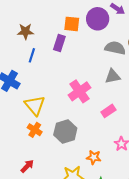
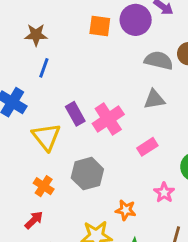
purple rectangle: (59, 43) -> (75, 114), moved, turned -49
orange cross: (35, 130) -> (44, 186), moved

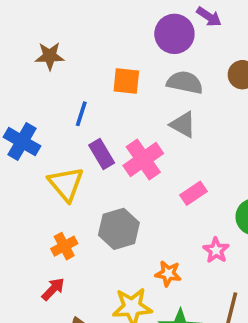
orange square: (100, 26) -> (126, 81), moved
gray semicircle: (159, 60) -> (185, 82), moved
blue line: (44, 68) -> (81, 114), moved
gray triangle: (154, 99) -> (183, 124), moved, turned 40
orange cross: (44, 186) -> (64, 246), turned 30

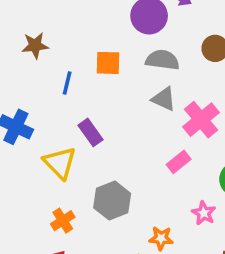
blue line: (81, 114) -> (67, 83), moved
pink cross: (143, 160) -> (201, 120), moved

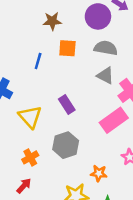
brown star: (35, 45) -> (52, 21), moved
purple rectangle: (91, 132) -> (67, 104), moved
pink rectangle: (179, 162) -> (114, 120), size x1.6

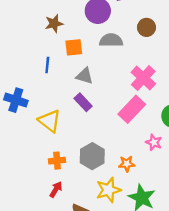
gray triangle: (105, 76) -> (84, 76), moved
gray hexagon: (66, 145) -> (92, 156), moved
orange cross: (30, 157) -> (57, 161), turned 35

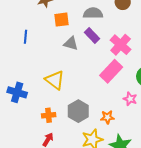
blue line: (47, 65) -> (26, 37), moved
blue cross: (16, 100) -> (17, 92), moved
purple rectangle: (83, 102) -> (92, 36), moved
yellow triangle: (50, 121) -> (55, 80), moved

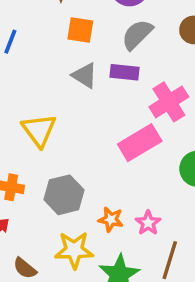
gray semicircle: (93, 13) -> (137, 34), turned -60
purple rectangle: (92, 36) -> (125, 72), turned -56
pink star: (130, 99) -> (148, 223), moved

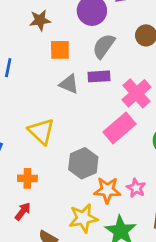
gray hexagon: (64, 195) -> (83, 163), moved
orange star: (111, 219) -> (107, 190), size x1.4

